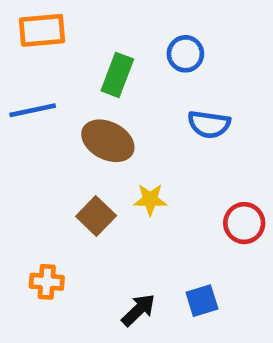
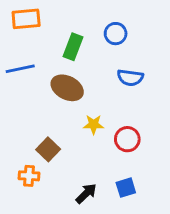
brown square: (96, 216) -> (48, 149), moved
red circle: (244, 223) -> (127, 139), moved

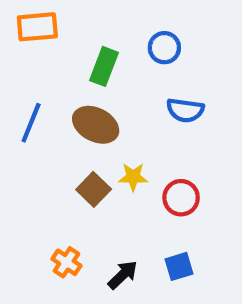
blue line: (20, 69) -> (31, 123), moved, turned -56
brown square: (48, 149) -> (94, 189), moved
orange cross: (29, 176) -> (66, 262), moved, turned 30

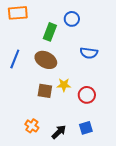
blue circle: (164, 48) -> (72, 19), moved
brown square: (94, 189) -> (45, 91), turned -35

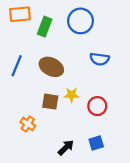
blue circle: (72, 19) -> (80, 21), size x1.5
green rectangle: (50, 32) -> (45, 27), moved
orange cross: (32, 126) -> (28, 124), moved

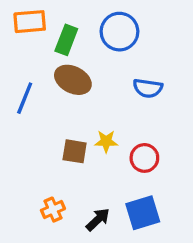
brown ellipse: (51, 67) -> (73, 80), moved
orange cross: (28, 124) -> (53, 210), moved, turned 32
blue square: (96, 143) -> (143, 213), size x1.5

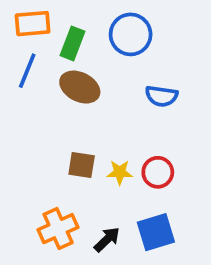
blue line: (25, 98) -> (27, 71), moved
yellow star: (106, 141) -> (120, 172), moved
orange cross: (53, 210) -> (58, 229), size x1.5

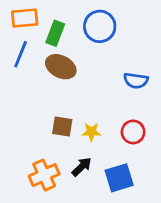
blue semicircle: (161, 96) -> (136, 81), moved
red circle: (158, 172) -> (133, 132), moved
black arrow: (107, 239) -> (82, 167), moved

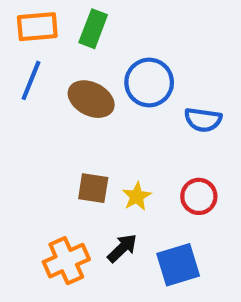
blue circle: (100, 26) -> (149, 83), moved
green rectangle: (55, 33) -> (93, 29), moved
yellow star: (91, 132) -> (137, 196), turned -30

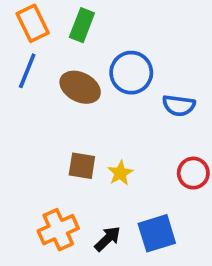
orange rectangle: (37, 27) -> (33, 23), turned 69
red circle: (199, 196) -> (193, 173), moved
black arrow: (122, 248) -> (107, 239), moved

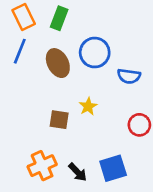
brown ellipse: (80, 87) -> (58, 63), turned 36
yellow star: (120, 173) -> (88, 106), moved
black arrow: (107, 239) -> (78, 172), turned 90

